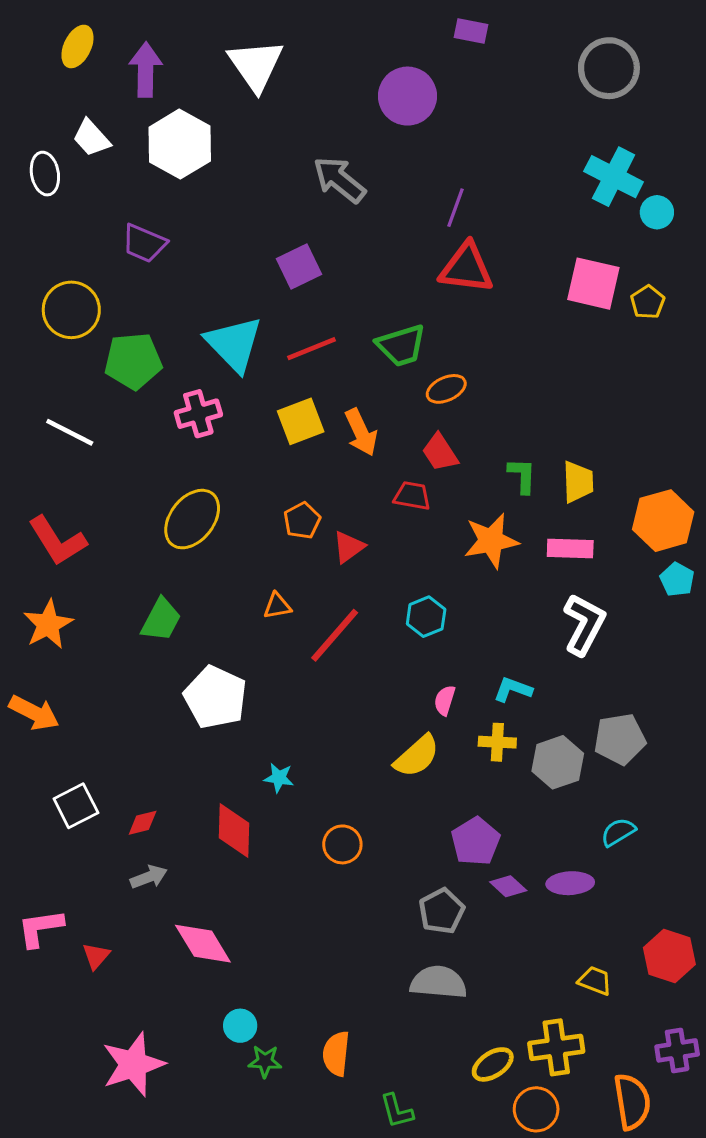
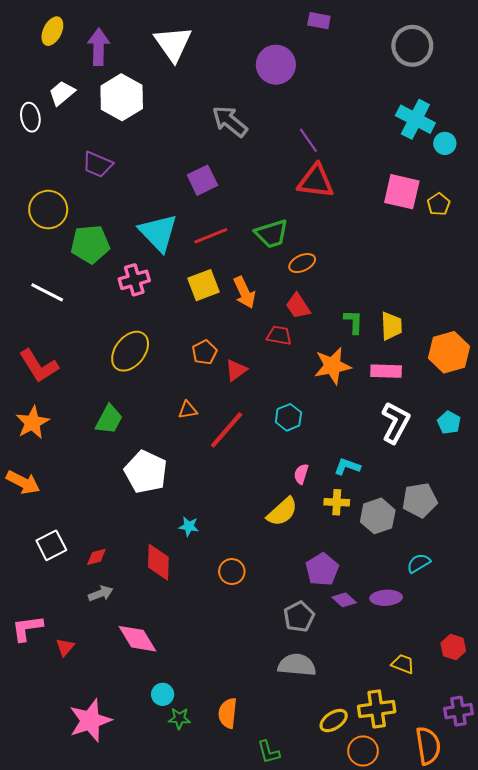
white trapezoid: (91, 138) -> (62, 93), turned 92
purple line: (456, 208) -> (308, 140), turned -55
cyan pentagon: (677, 579) -> (449, 423), moved
red hexagon: (669, 956) -> (453, 647), size x0.7

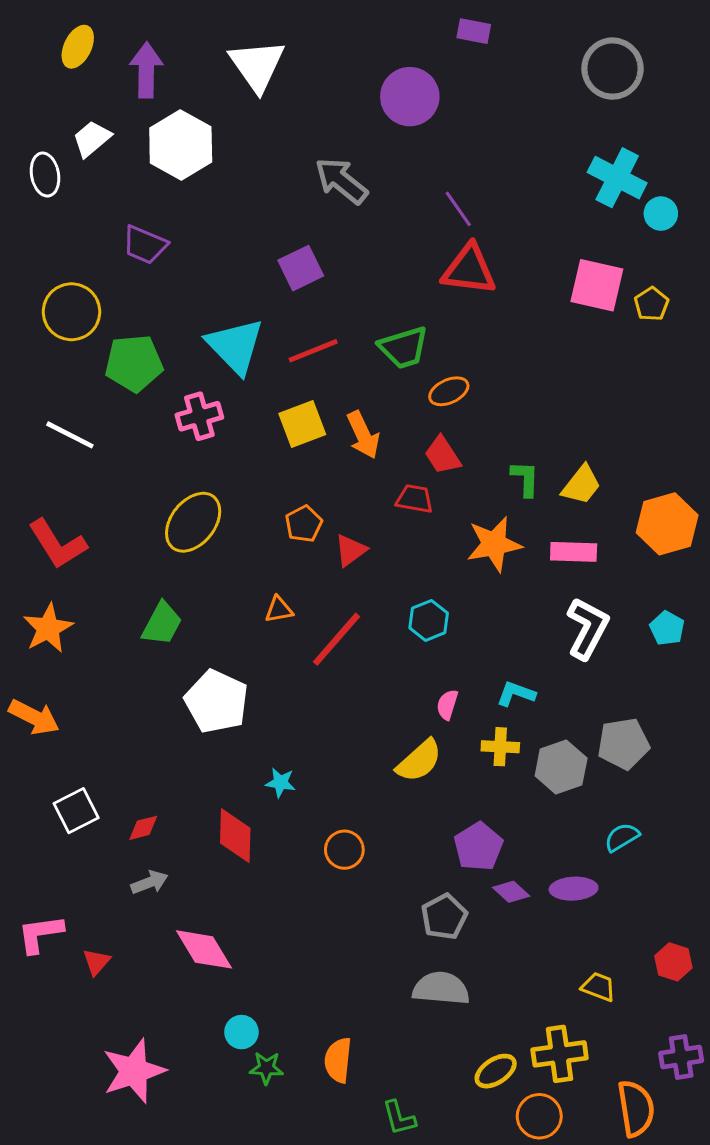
yellow trapezoid: (391, 326) -> (581, 485), turned 40

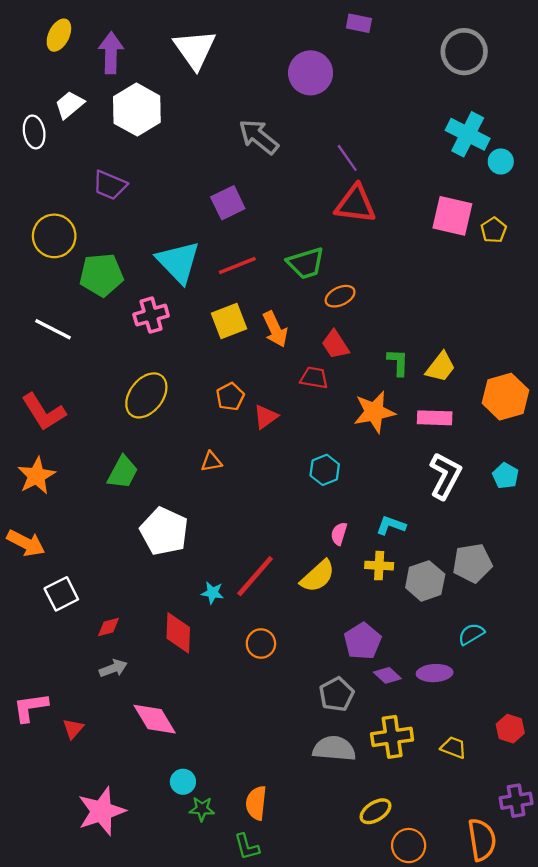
red line: (337, 639) -> (255, 576), moved
white square: (76, 811) -> (61, 594), moved
yellow cross: (560, 1054) -> (392, 737), moved
green L-shape: (399, 1118) -> (247, 847), moved

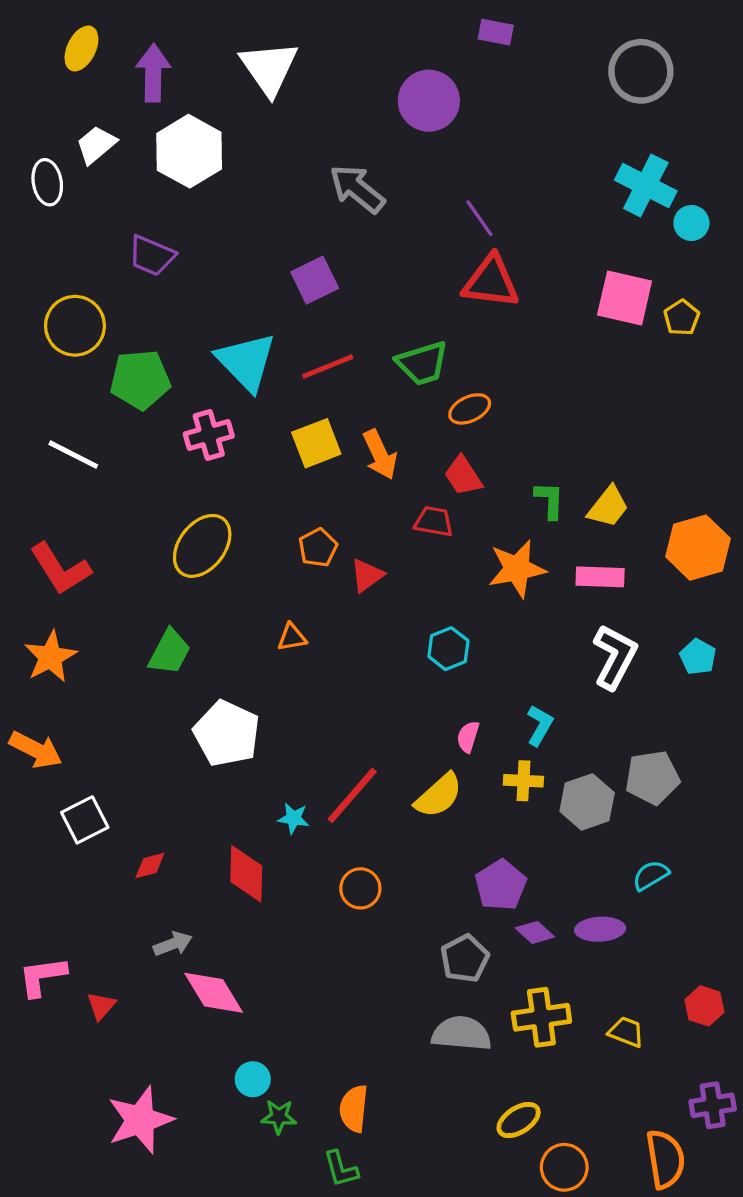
cyan L-shape: (391, 525) -> (540, 725), turned 100
gray arrow: (113, 668) -> (173, 944), moved

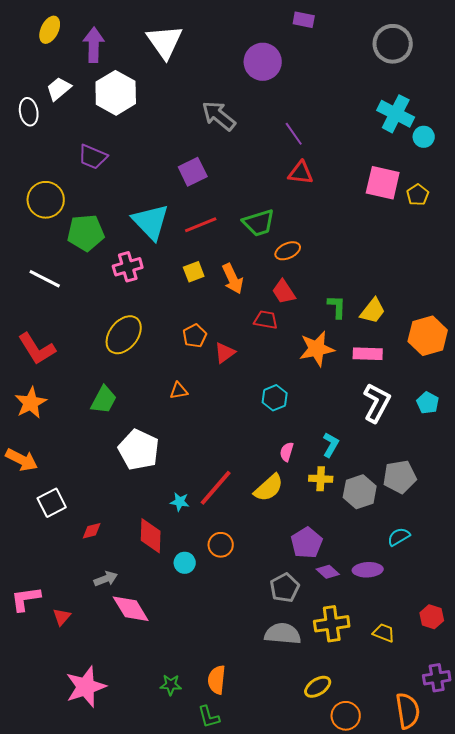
red triangle: (491, 282) -> (301, 173), size x0.7
yellow square: (316, 443) -> (194, 272), size x0.7
cyan circle: (253, 1079) -> (185, 563), moved

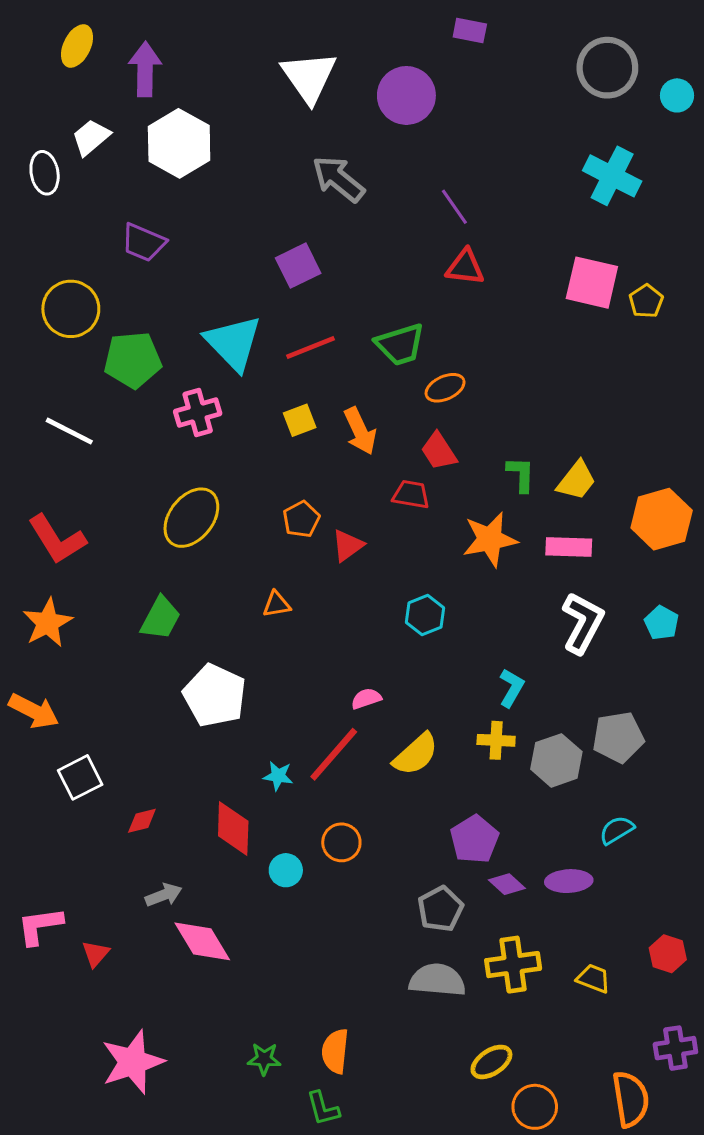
white triangle: (165, 42) -> (309, 77), moved
cyan circle: (424, 137) -> (677, 95), moved
pink semicircle: (287, 452) -> (366, 699), moved, turned 54

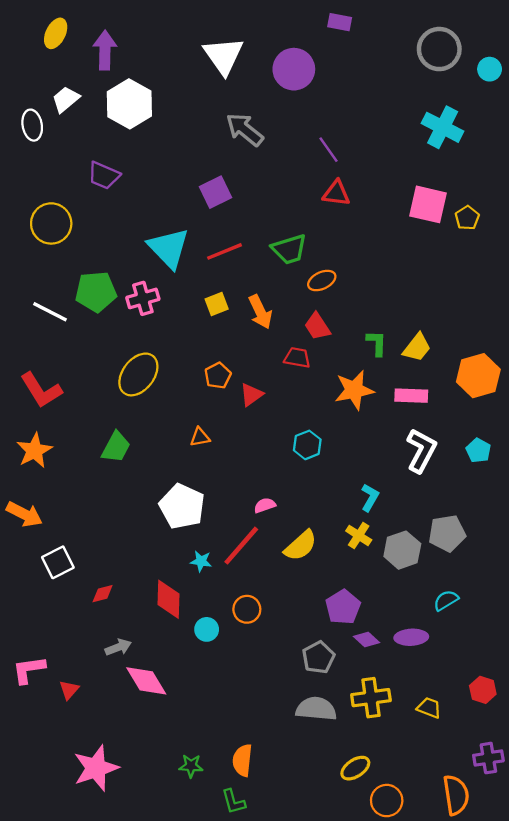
green pentagon: (133, 360) -> (96, 292), moved
white pentagon: (215, 695) -> (182, 506), moved
yellow cross: (496, 740) -> (359, 535), turned 30

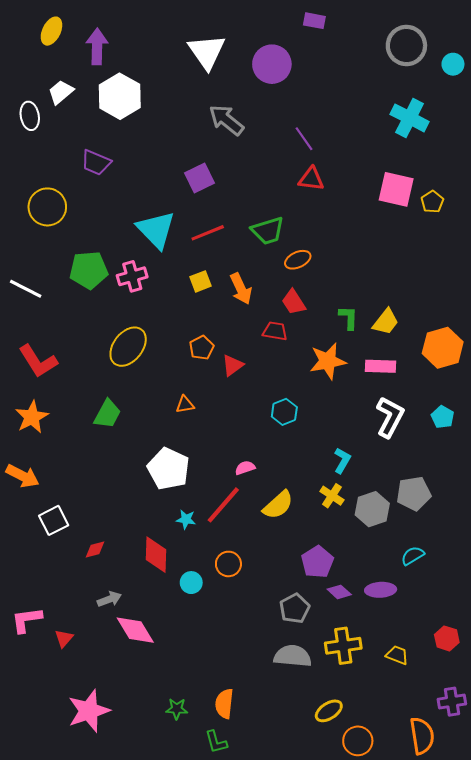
white line: (50, 312) -> (26, 289), moved

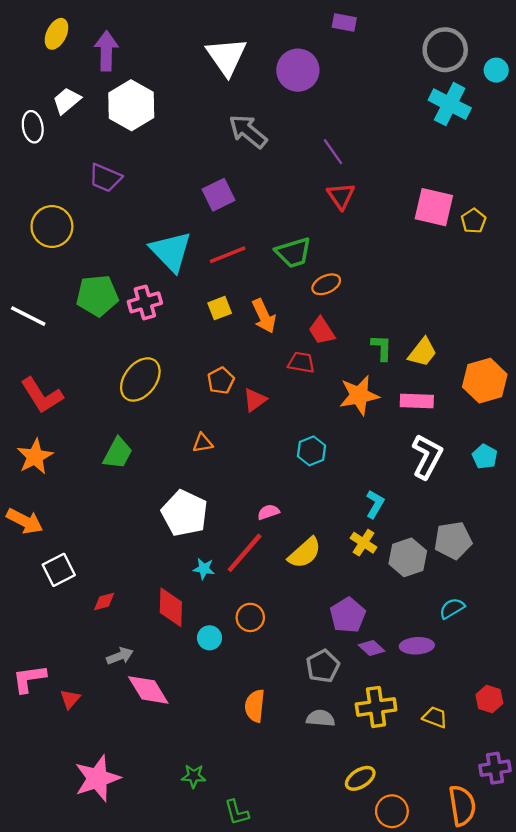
cyan cross: (410, 118) -> (450, 104), moved
red triangle: (311, 179) -> (341, 196), turned 48
gray semicircle: (293, 656) -> (321, 718), size x0.7
orange semicircle: (224, 704) -> (255, 706), moved

